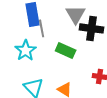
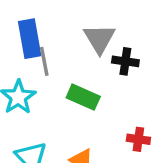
black cross: (92, 28) -> (125, 61), size x0.7

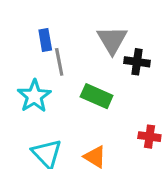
blue rectangle: (30, 39) -> (45, 40), size x0.6

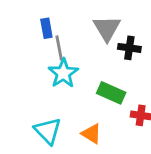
cyan star: (34, 96) -> (63, 73), moved
green rectangle: (97, 96) -> (111, 93), moved

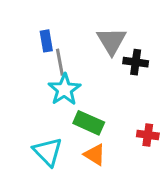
green rectangle: (111, 93) -> (89, 123), moved

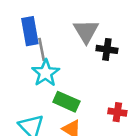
blue rectangle: (46, 41) -> (30, 31), size x1.5

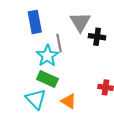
gray line: (42, 49) -> (59, 43), moved
green rectangle: (66, 102) -> (47, 79), moved

